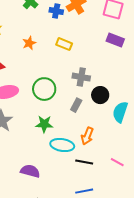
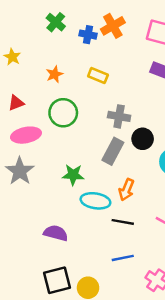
green circle: (44, 89) -> (63, 113), moved
gray rectangle: (76, 105) -> (113, 151), size x1.5

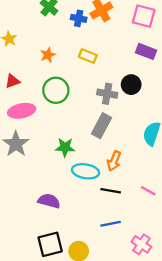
black circle: (143, 139) -> (131, 85), moved

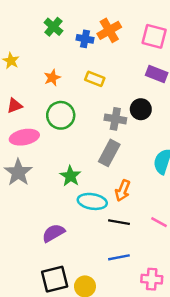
green star: (65, 147) -> (70, 176), turned 30
purple semicircle: (49, 201) -> (53, 233), turned -45
pink cross: (141, 244) -> (152, 279), turned -30

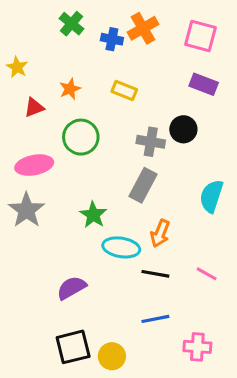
red triangle: (15, 106) -> (34, 108), moved

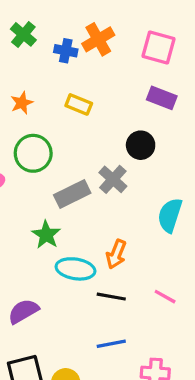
gray cross: (151, 142) -> (113, 179), moved, turned 32
gray rectangle: (143, 185) -> (72, 194), moved, turned 36

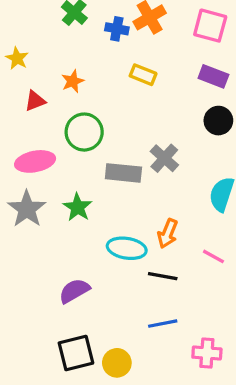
yellow rectangle: (79, 104) -> (143, 75), moved
black circle: (141, 145) -> (218, 121), moved
gray rectangle: (72, 194) -> (123, 173), turned 32
green star: (46, 235) -> (78, 207), moved
pink line: (165, 297) -> (213, 256), moved

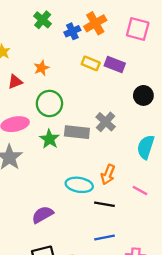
blue cross: (117, 29) -> (72, 31), turned -35
purple rectangle: (213, 76) -> (115, 65), moved
green star: (78, 207) -> (49, 139), moved

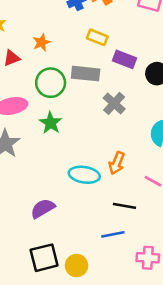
purple rectangle: (115, 65) -> (124, 59), moved
gray rectangle: (77, 132) -> (86, 74), moved
black line: (104, 204) -> (124, 206), moved

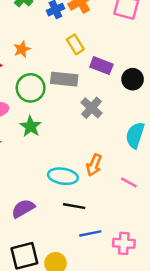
yellow rectangle: (97, 37) -> (75, 44), turned 36
black line: (124, 206) -> (74, 206), moved
pink cross: (148, 258) -> (124, 243), moved

